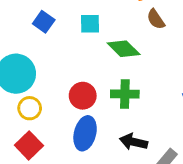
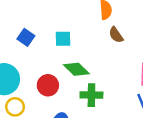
green diamond: (124, 49) -> (76, 69), moved
red circle: (83, 96) -> (48, 85), moved

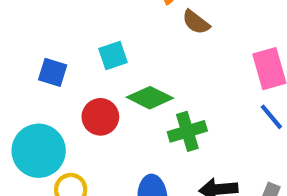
red circle: (48, 85) -> (100, 117), moved

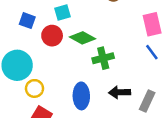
red circle: (100, 117) -> (52, 36), moved

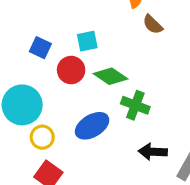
green cross: (103, 58) -> (135, 105), turned 30
blue ellipse: (81, 96) -> (92, 126), moved, turned 55

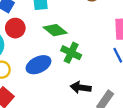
red circle: (71, 70) -> (15, 28), moved

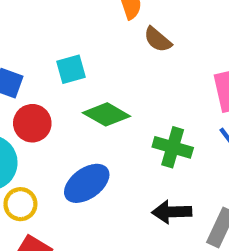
green cross: (71, 53) -> (173, 147), moved

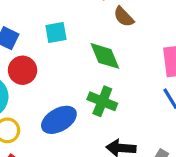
green diamond: (106, 114) -> (105, 56), moved, turned 32
green cross: (173, 147) -> (102, 101), moved

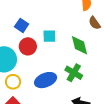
cyan square: (56, 32) -> (49, 36), moved

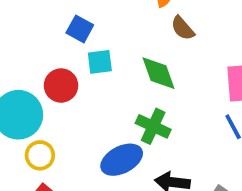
blue square: (22, 25) -> (80, 29), moved
blue ellipse: (46, 80) -> (122, 160), moved

